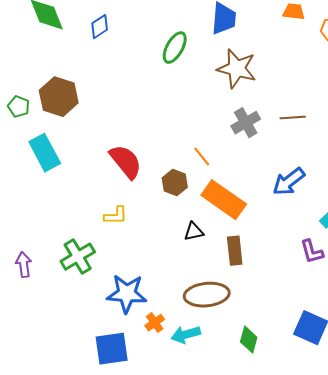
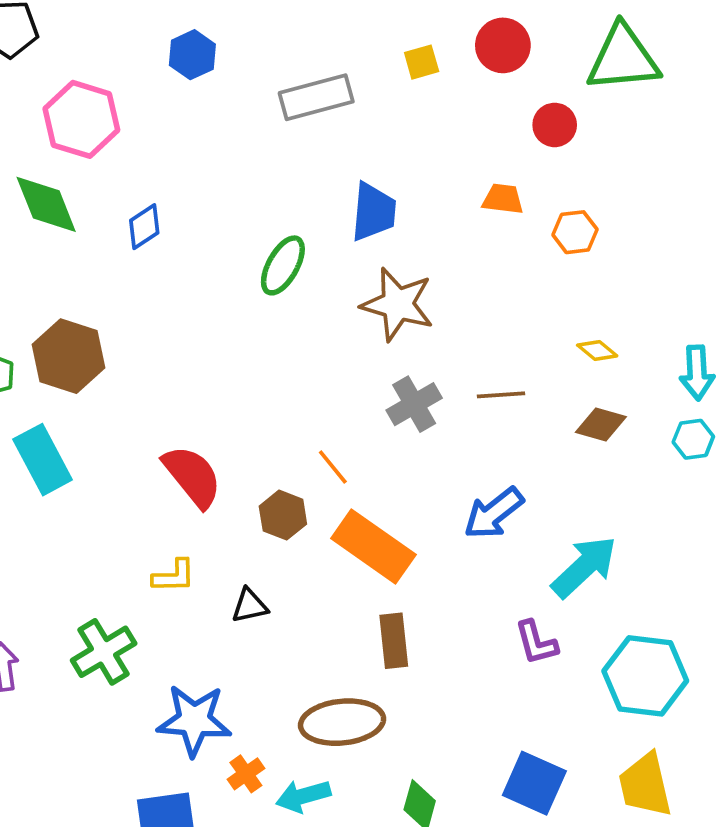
black triangle: (194, 232) -> (250, 606), moved

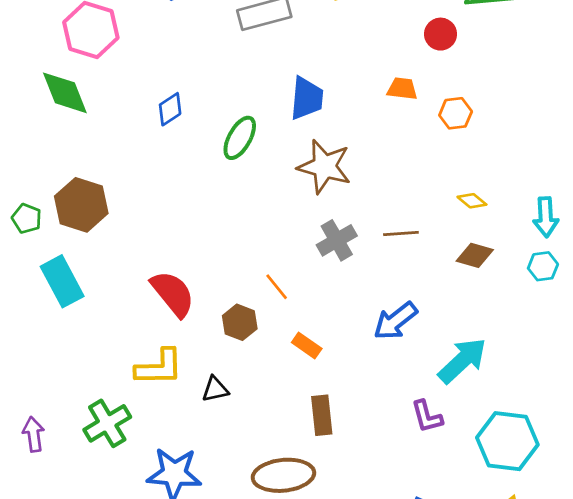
blue diamond: (144, 227) -> (170, 109), moved
orange rectangle: (373, 546) -> (307, 346), size x0.5
yellow L-shape: (174, 576) -> (159, 367), size x1.5

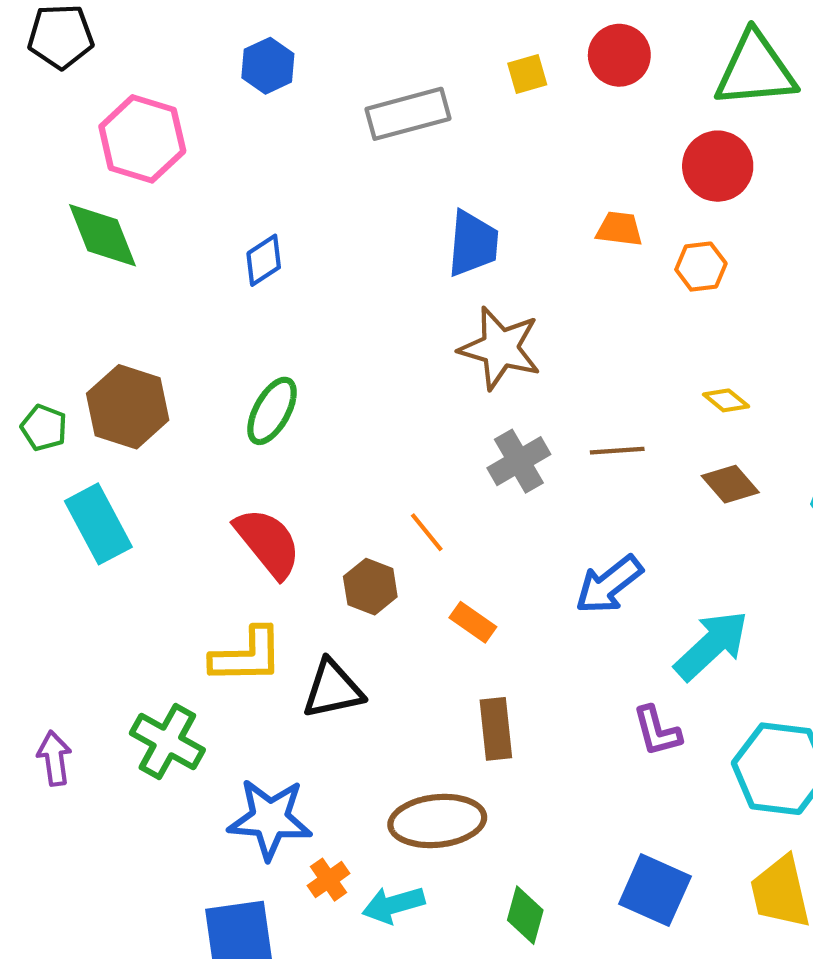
red circle: (441, 34) -> (718, 166), moved, size x1.4
green ellipse: (240, 138) -> (272, 411), moved
brown diamond: (475, 255) -> (730, 484), turned 33
black triangle: (215, 389) -> (333, 689), size x1.5
green cross: (107, 423) -> (167, 741), turned -30

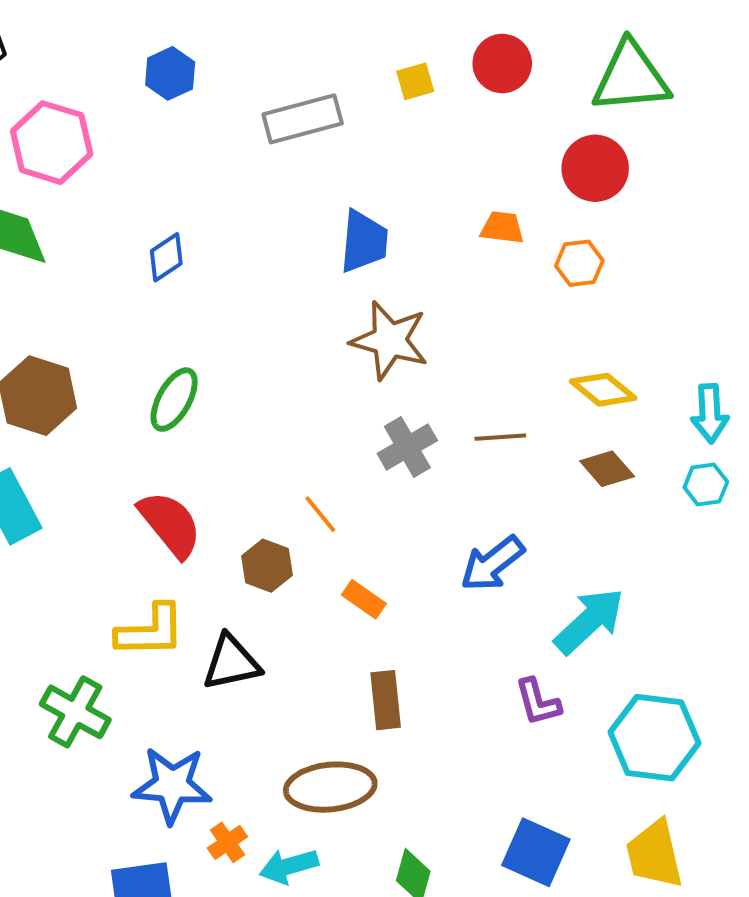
yellow diamond: (726, 400) -> (603, 390), size x1.5

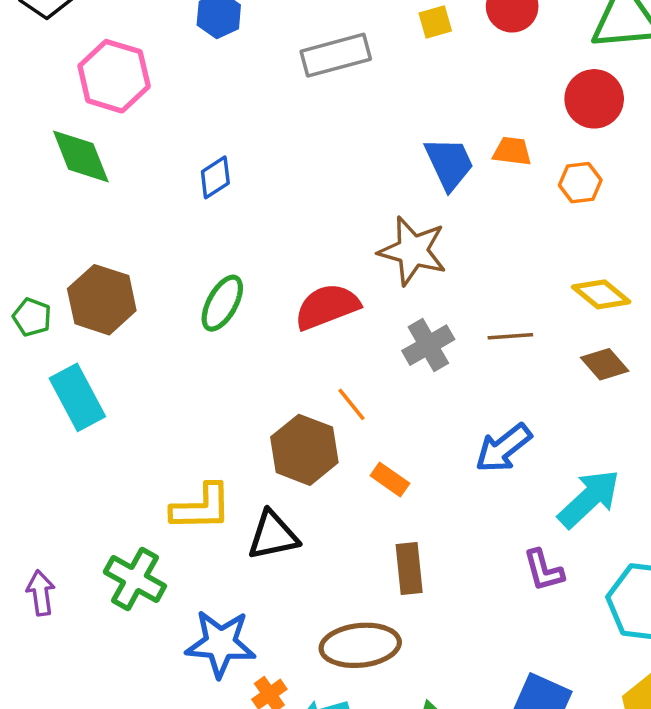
blue trapezoid: (364, 241) -> (449, 163), moved, turned -30
red semicircle: (170, 524) -> (327, 307), moved, turned -72
brown hexagon: (267, 566) -> (304, 450), size x1.5

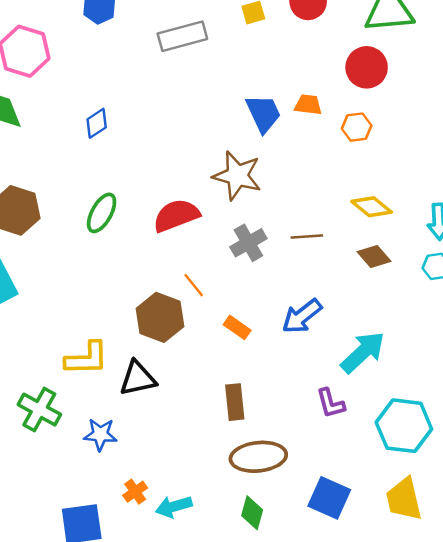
orange rectangle: (390, 479) -> (237, 327), moved
blue star: (221, 644) -> (100, 434), moved, size x0.7
brown ellipse: (360, 645) -> (258, 457), moved

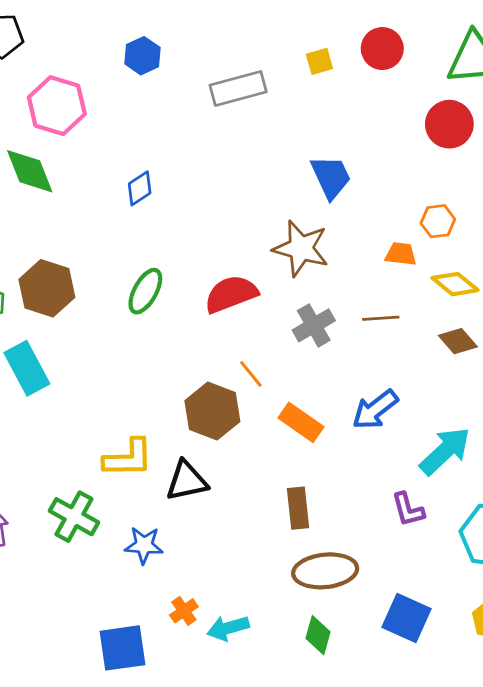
orange trapezoid: (308, 105) -> (401, 254), moved
orange hexagon: (357, 127) -> (438, 221), moved
orange rectangle: (237, 327) -> (301, 422), size x1.4

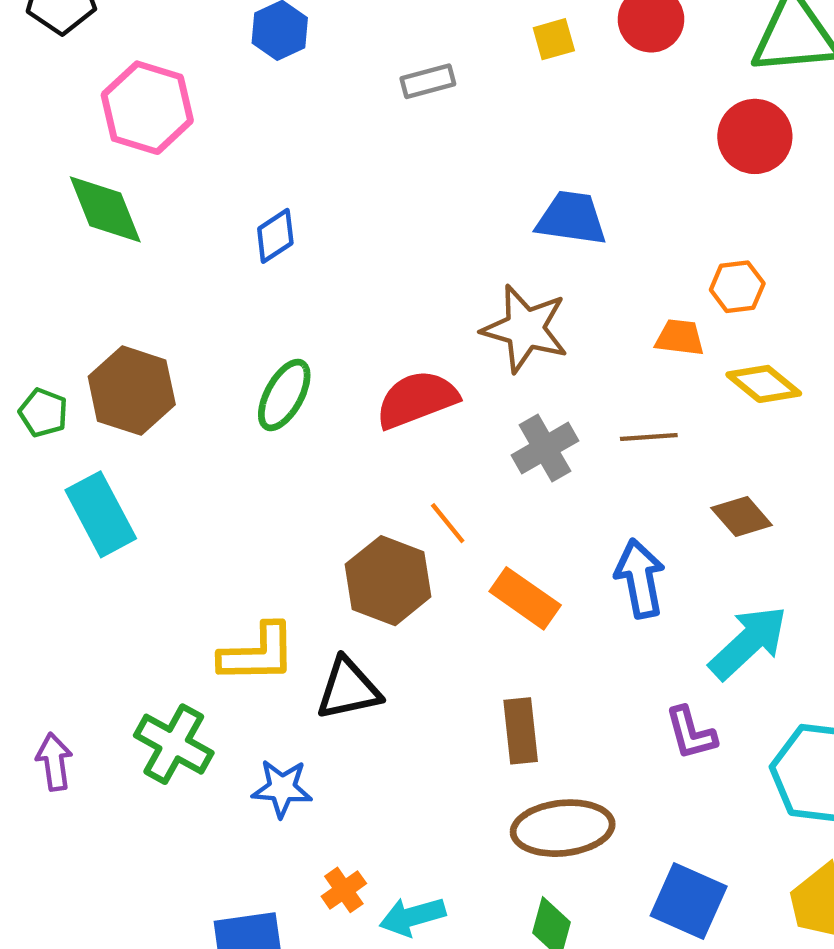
gray rectangle: (238, 88) -> (428, 81), size x0.6
blue trapezoid: (331, 177) -> (571, 218), turned -57
brown diamond: (458, 341) -> (742, 517), moved
blue arrow: (375, 410) -> (640, 578), turned 117

